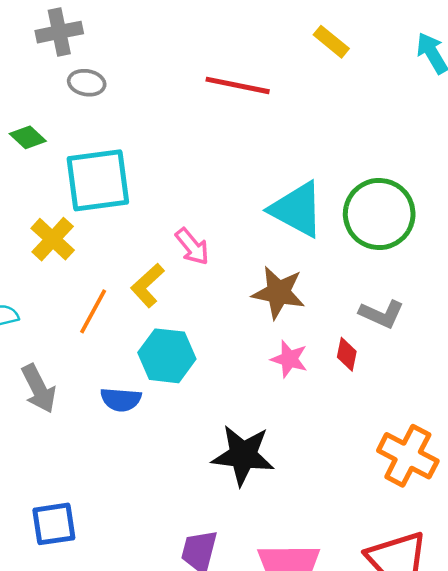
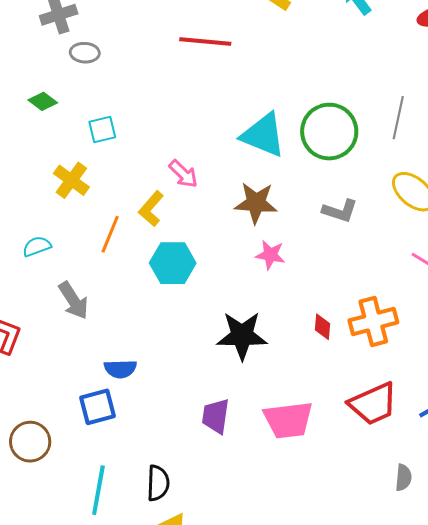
cyan square: (98, 180) -> (102, 129), size x0.5
red diamond: (347, 354) -> (323, 327), moved
blue semicircle: (121, 400) -> (120, 369), moved
orange cross: (408, 456) -> (373, 321), turned -36

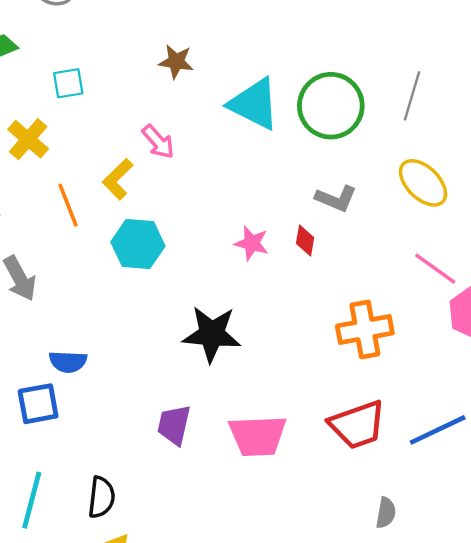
brown star: (256, 203) -> (176, 62), moved, size x0.7
orange line: (110, 234) -> (68, 205), turned -48
red diamond: (323, 327) -> (305, 241), moved

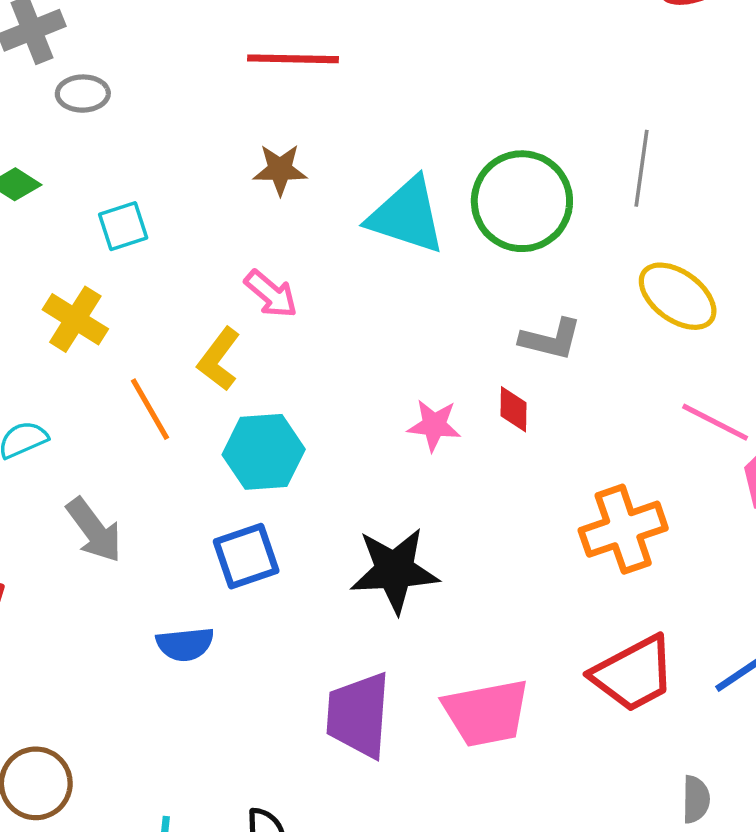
blue square: (38, 404) -> (246, 556), moved
purple trapezoid: (174, 425) -> (358, 715), size x1.4

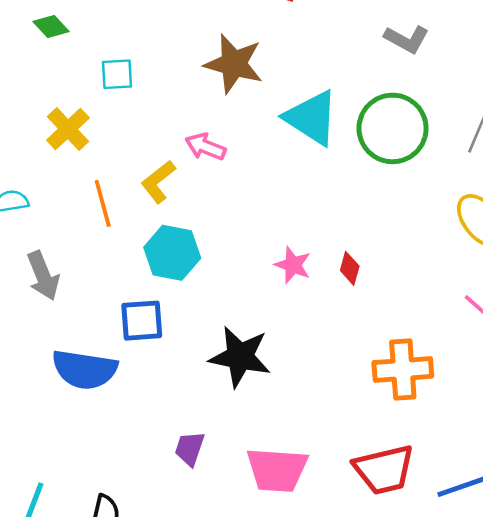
brown star: (280, 170) -> (234, 64), size x1.6
pink arrow: (271, 294) -> (205, 147), turned 147
gray L-shape: (551, 339) -> (407, 39), moved
blue semicircle: (185, 644) -> (85, 369), size x1.6
purple trapezoid: (358, 715) -> (190, 449), size x0.6

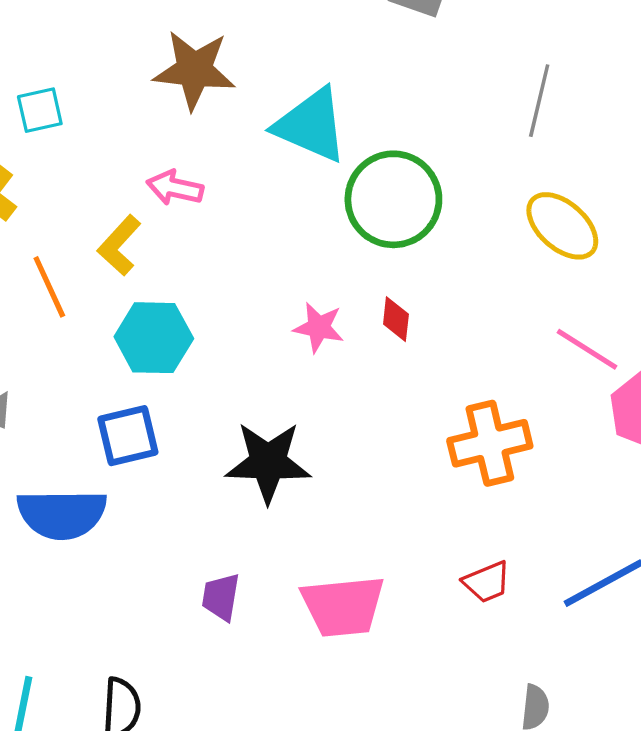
green circle: (393, 128) -> (393, 199), moved
red trapezoid: (384, 470) -> (487, 582), size x0.6

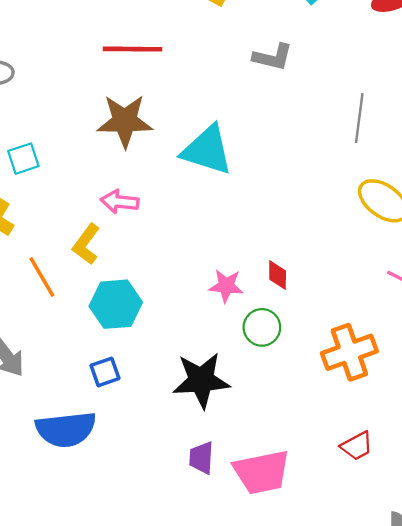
green circle: (393, 199) -> (262, 327), moved, size x0.6
blue square: (128, 436) -> (105, 372), size x0.7
purple trapezoid: (221, 597) -> (201, 458), moved

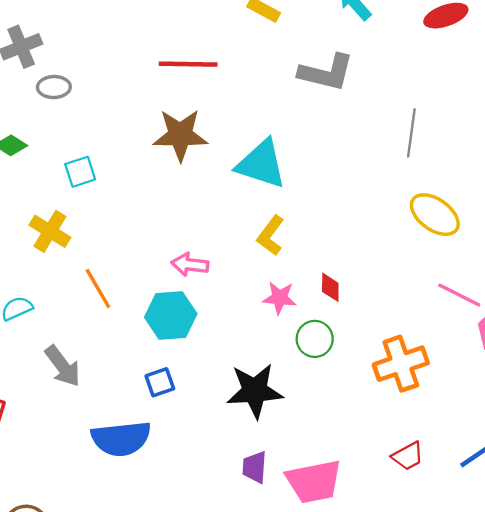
gray L-shape: (273, 57) -> (326, 73), size x1.4
pink arrow: (120, 202) -> (190, 265), moved
yellow L-shape: (86, 244) -> (271, 235), moved

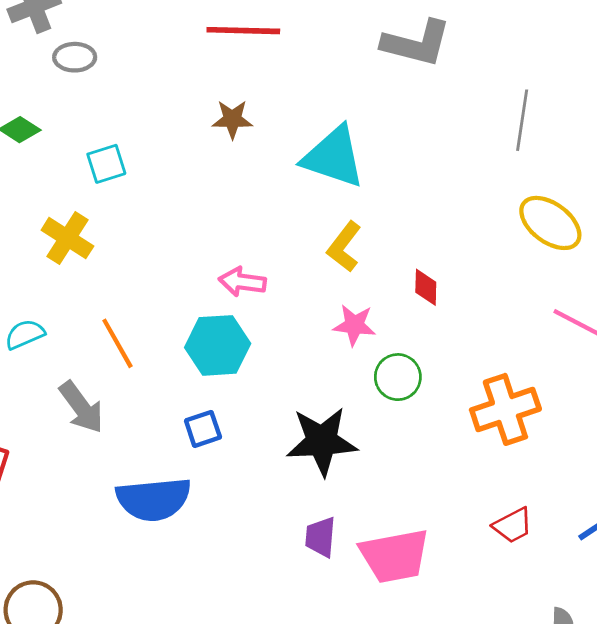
brown star: (180, 135) -> (232, 119), size x0.6
red diamond: (330, 287) -> (426, 287), moved
orange line: (98, 289) -> (117, 343), moved

